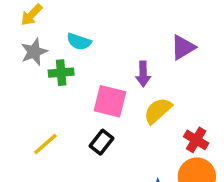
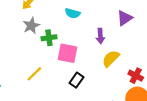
cyan semicircle: (79, 42) -> (73, 13), moved
pink square: (110, 101) -> (67, 53), moved
yellow line: (45, 144) -> (34, 74), moved

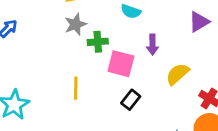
purple arrow: (100, 36) -> (152, 45), moved
yellow line: (34, 74) -> (76, 88), turned -49

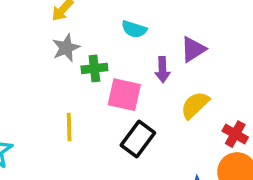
purple triangle: (199, 22) -> (193, 49), moved
black rectangle: (131, 100) -> (138, 139), size x1.4

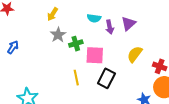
purple arrow: (162, 70) -> (110, 27), moved
yellow line: (69, 127) -> (76, 78), moved

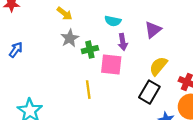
yellow arrow: (53, 14) -> (65, 14), turned -88
purple arrow: (110, 27) -> (123, 42), moved
black rectangle: (106, 78) -> (149, 92), moved

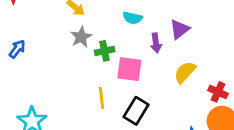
purple arrow: (123, 42) -> (156, 43), moved
black rectangle: (149, 92) -> (136, 111), moved

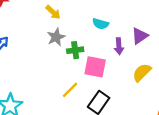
yellow line: (101, 98) -> (70, 90), turned 48

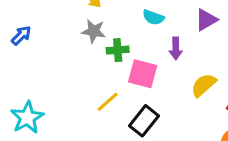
purple triangle: (140, 36) -> (206, 20), moved
gray star: (56, 37) -> (94, 31), turned 30

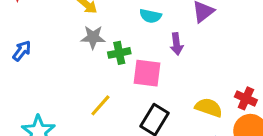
yellow semicircle: (204, 85) -> (209, 108), moved, turned 68
yellow line: (108, 102) -> (100, 105), moved

